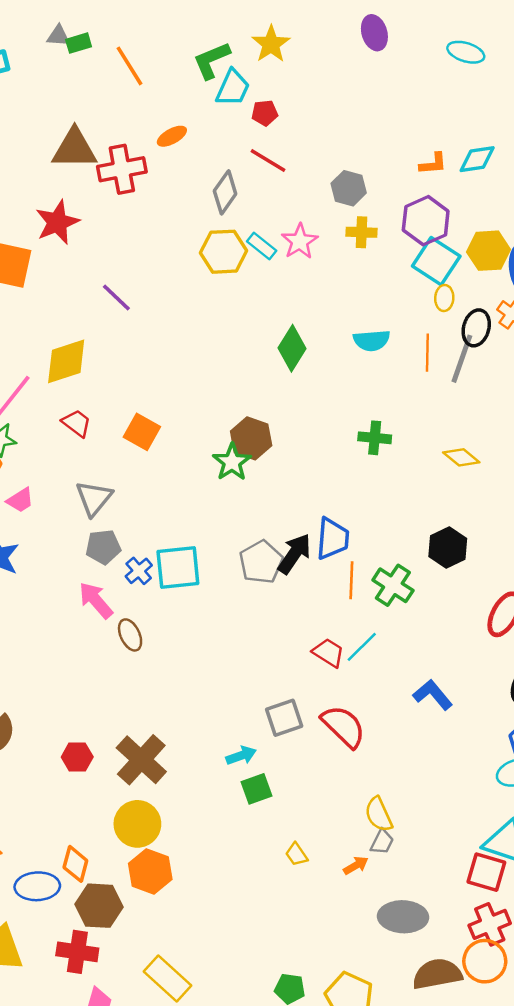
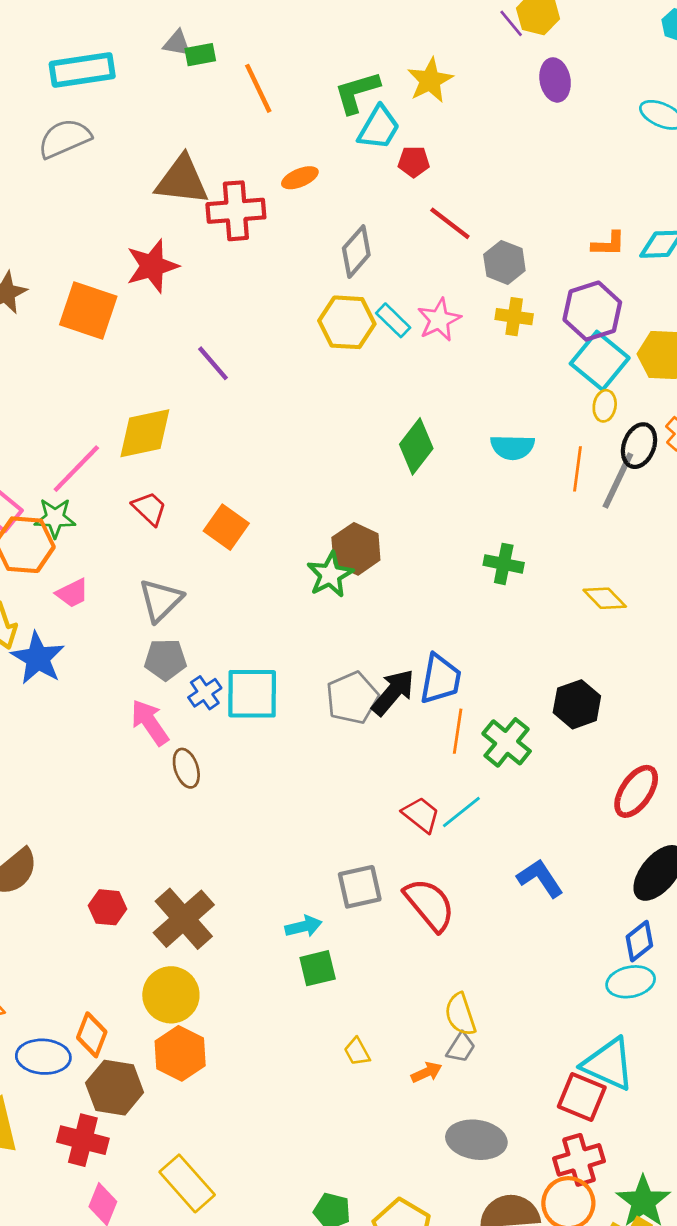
red line: (268, 160) -> (450, 223), moved

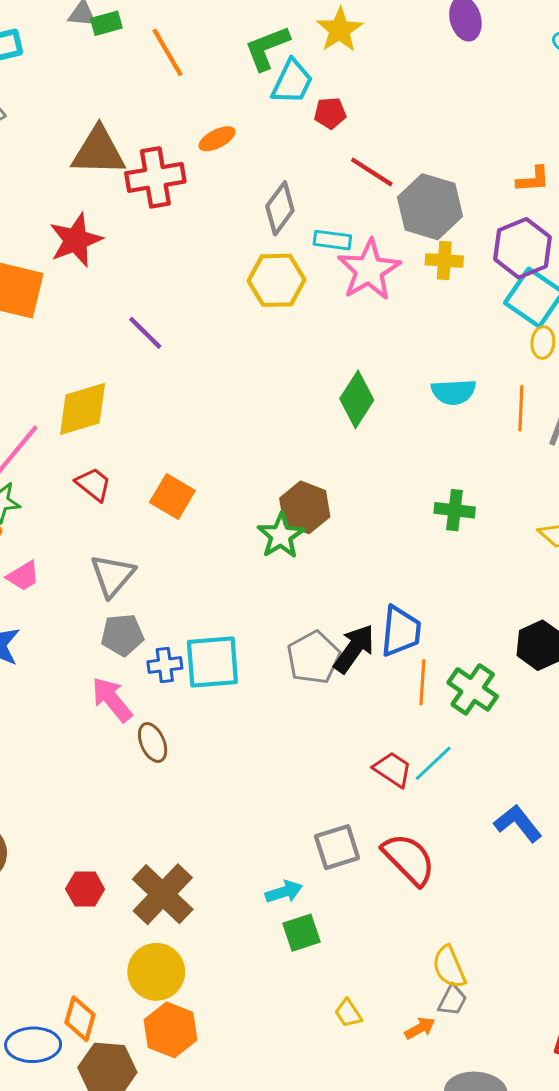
gray hexagon: (504, 262) -> (430, 207), size x1.5
cyan rectangle: (393, 320) -> (332, 240), moved, turned -32
pink star: (439, 320) -> (369, 270), size x1.4
blue cross: (205, 693) -> (165, 665), turned 32

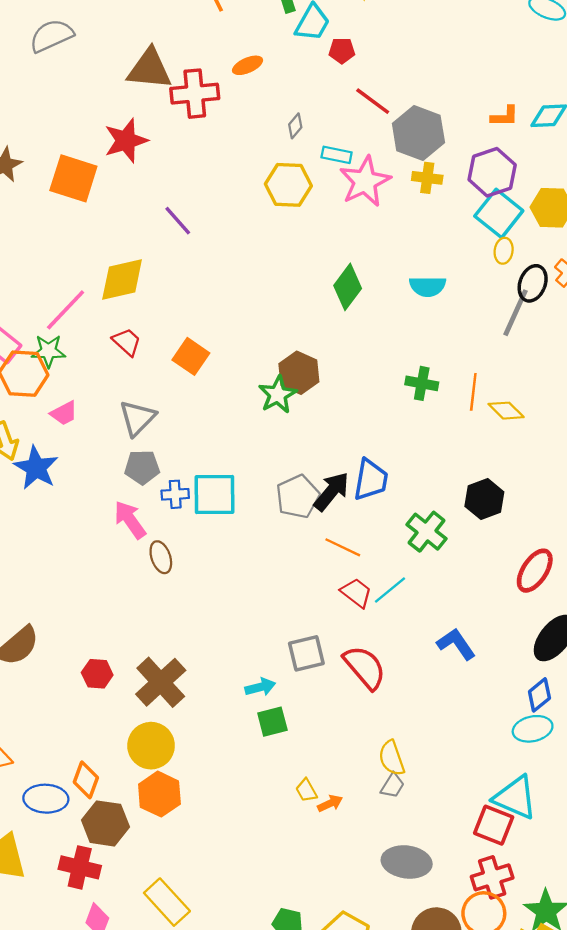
gray diamond: (280, 208) -> (295, 126), size x0.6
orange line: (521, 408) -> (473, 392), moved
orange line: (422, 682) -> (343, 547), moved, turned -72
orange arrow: (420, 1028) -> (330, 803), moved

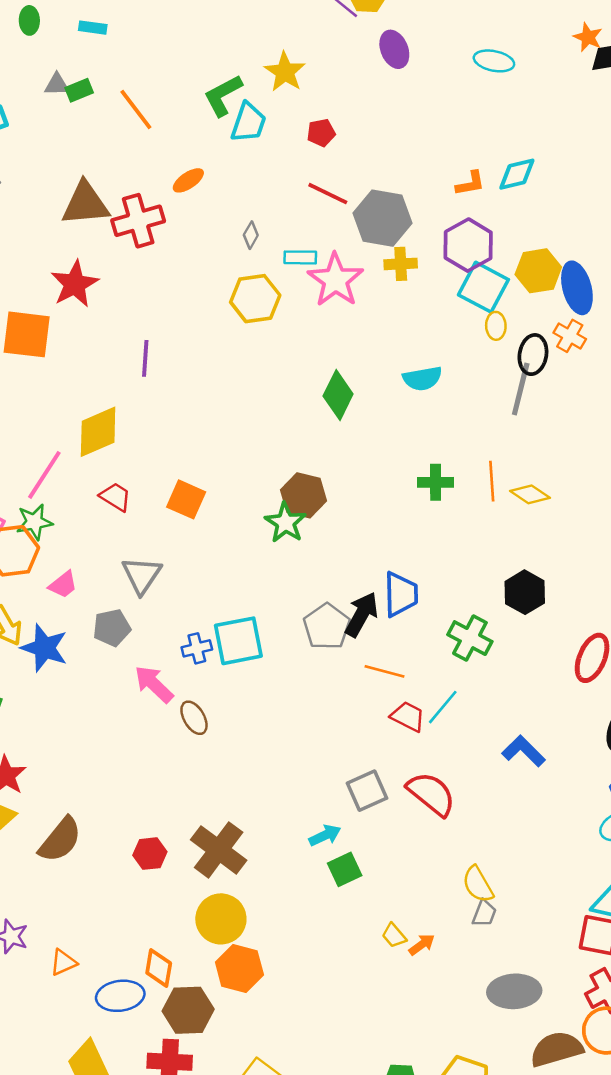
red pentagon: (342, 51) -> (321, 133), moved
purple line: (178, 221) -> (145, 358), turned 56
gray pentagon: (142, 467) -> (112, 628), moved

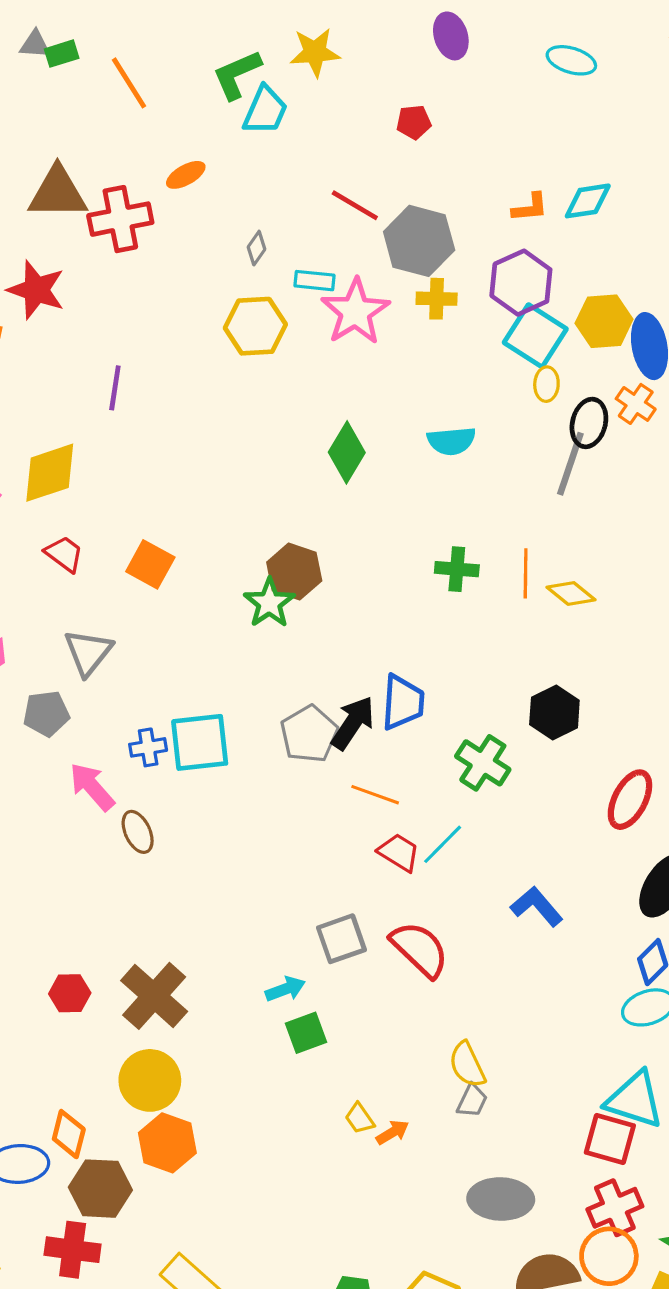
yellow star: (285, 72) -> (315, 52), turned 30
red pentagon: (321, 133) -> (414, 122), moved
red star: (75, 284) -> (36, 290), turned -30

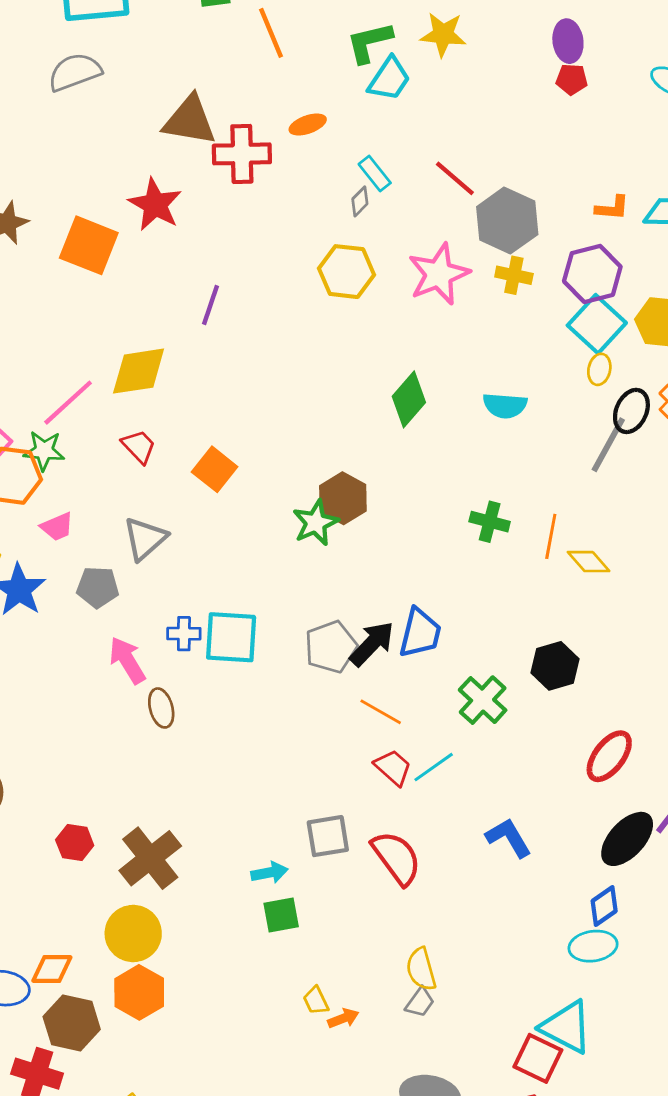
red pentagon: (414, 122) -> (572, 79), moved
cyan rectangle: (315, 281) -> (375, 174), moved, turned 36
orange diamond: (69, 1134) -> (52, 969), turned 66

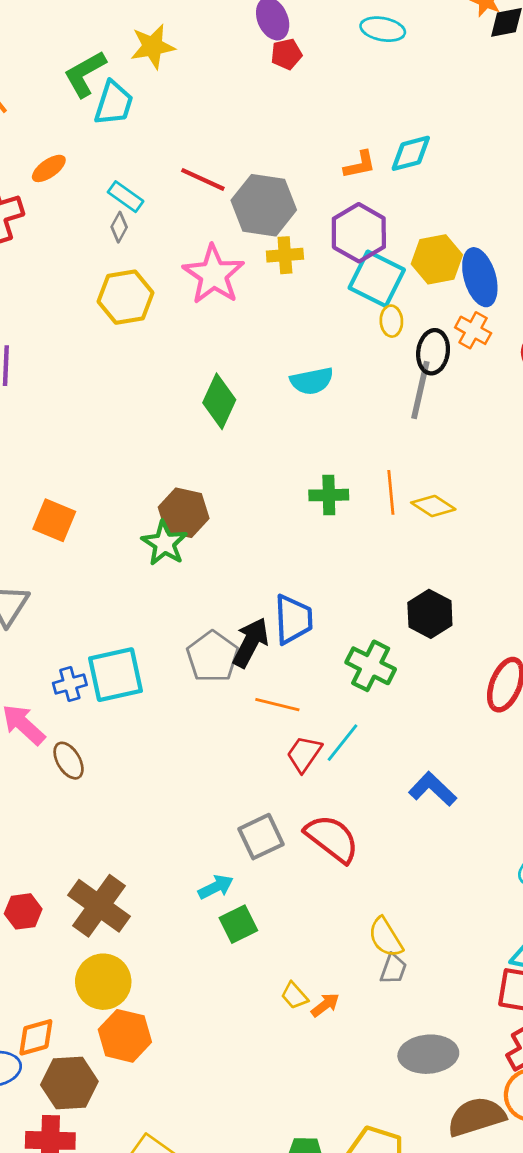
red trapezoid: (393, 767) -> (304, 754), turned -81

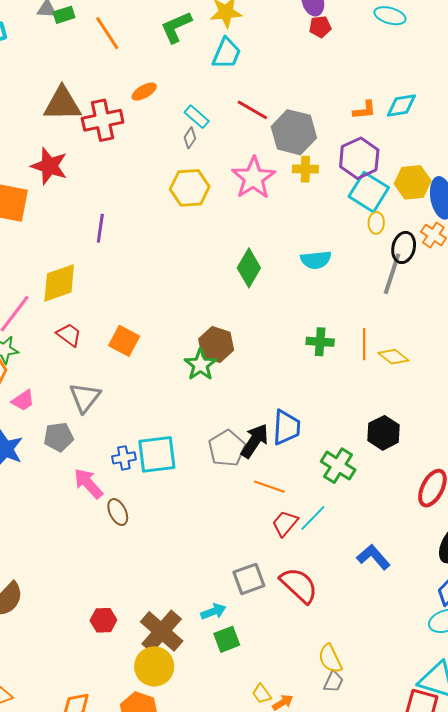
cyan trapezoid: (114, 103) -> (227, 53), moved
brown cross: (99, 906) -> (162, 631), moved
red hexagon: (23, 911) -> (103, 620), moved
yellow circle: (103, 982) -> (154, 666), moved

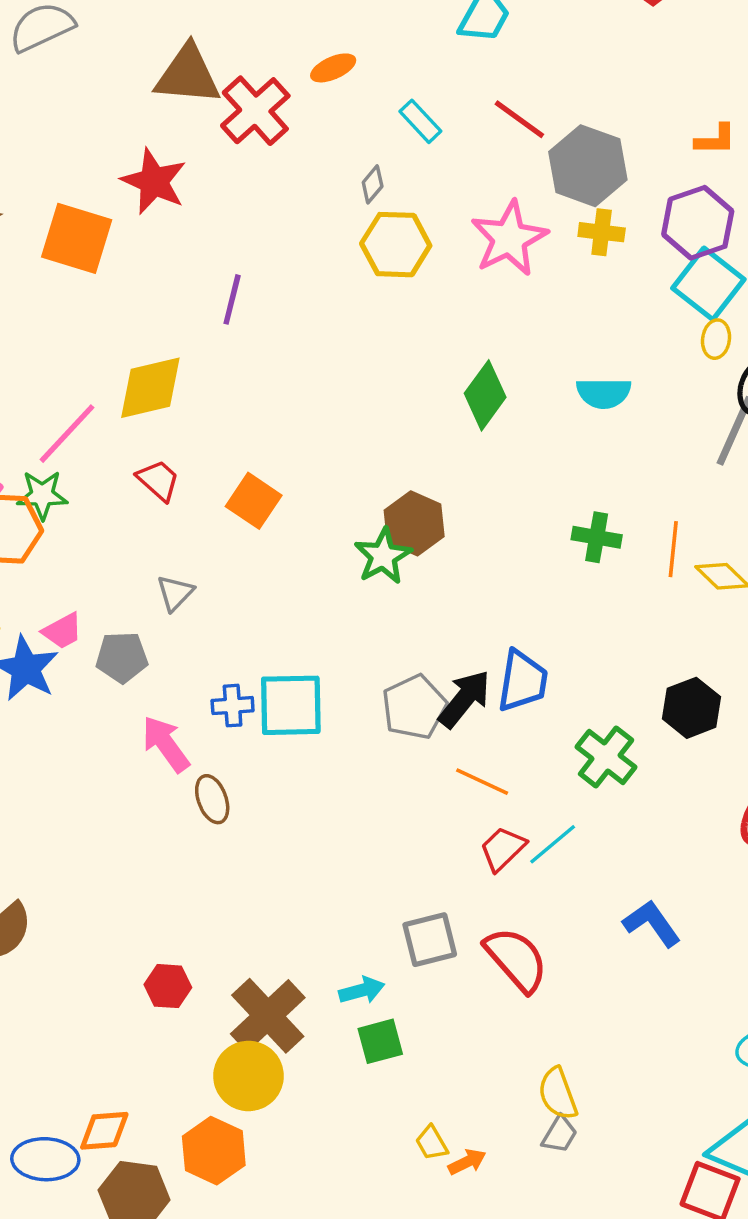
red cross: (103, 120) -> (255, 111), turned -36
gray diamond: (190, 138) -> (373, 184), moved
gray triangle: (85, 398) -> (175, 593), size x0.7
pink trapezoid: (23, 400) -> (62, 631), moved

